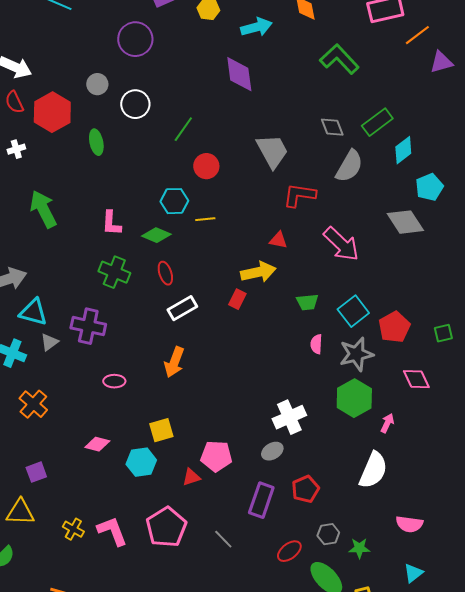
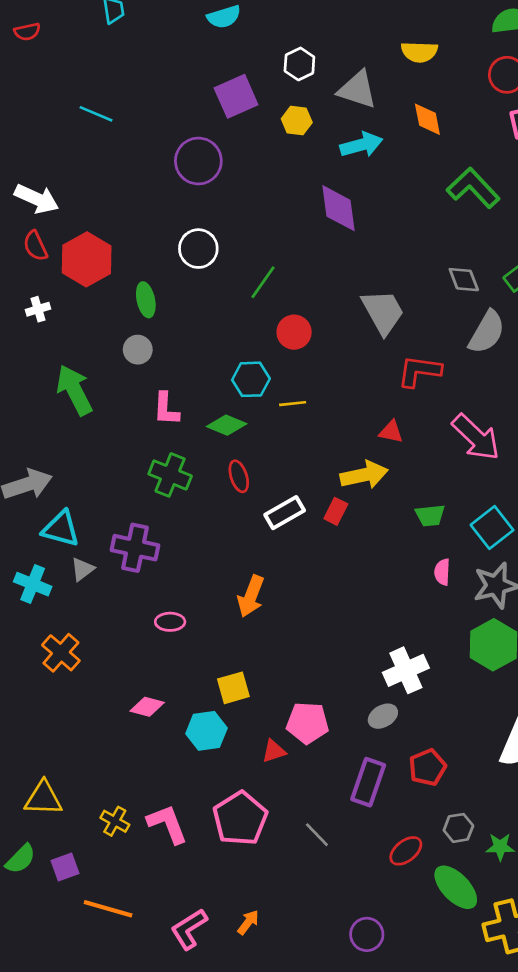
gray circle: (97, 84) -> (138, 350), moved
white rectangle: (182, 308) -> (285, 513), moved
purple square: (36, 472) -> (65, 867), moved

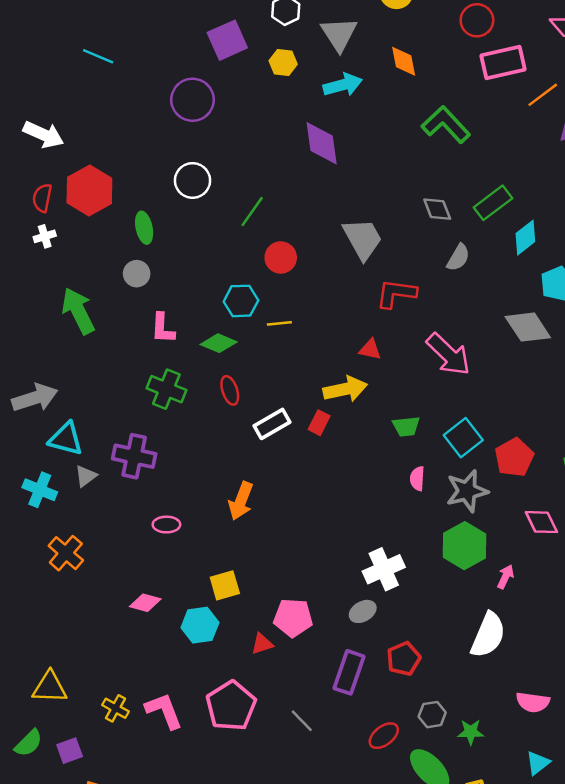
gray triangle: (357, 90) -> (339, 34), turned 39
red semicircle: (35, 246) -> (42, 198), moved, turned 36
gray semicircle: (487, 332) -> (458, 257), size x0.7

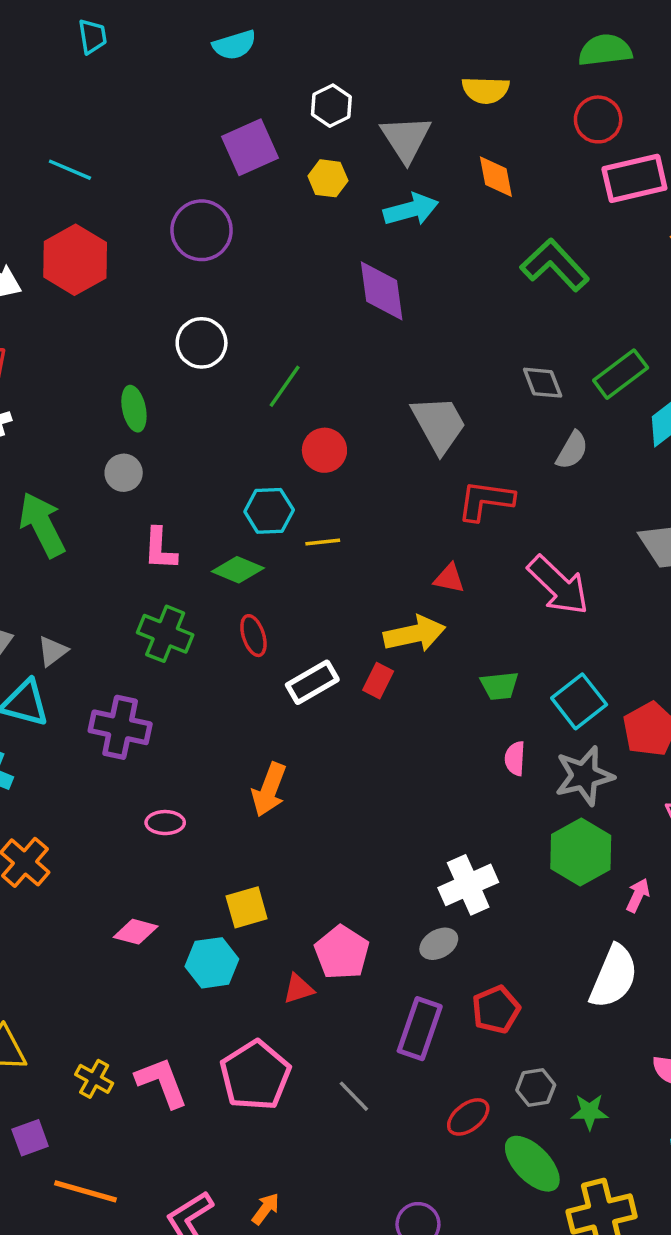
red hexagon: (89, 190) -> (75, 260), moved
gray triangle: (86, 476) -> (53, 651), moved
pink pentagon: (293, 618) -> (342, 952), turned 30

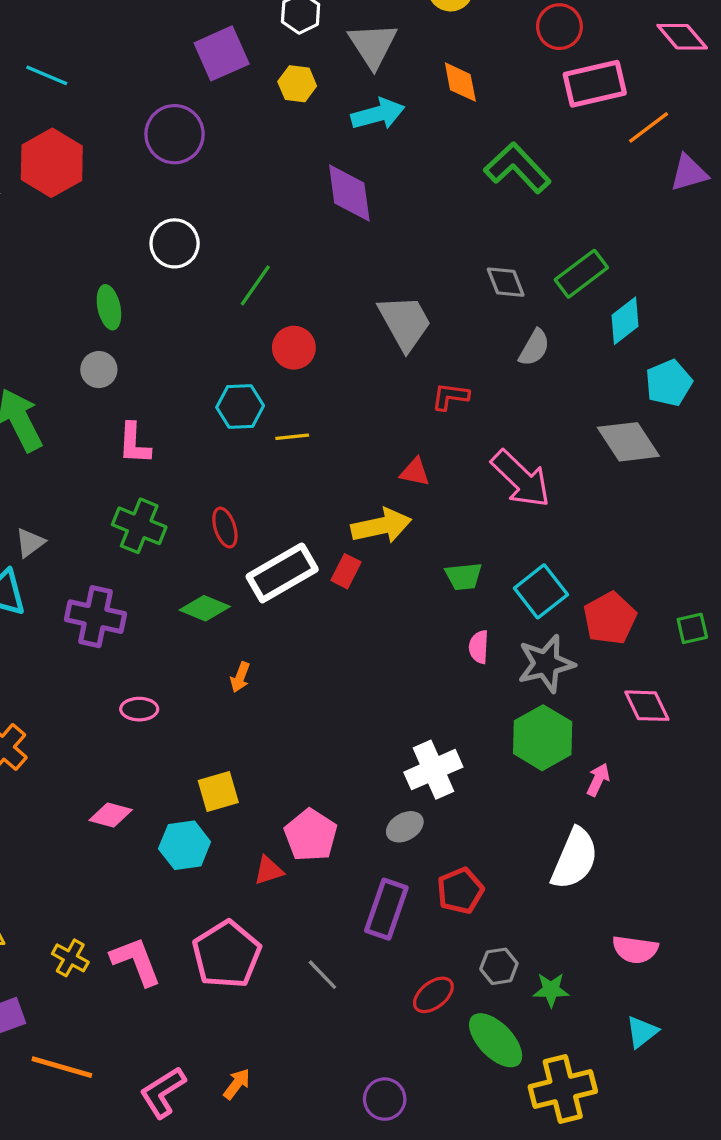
red L-shape: (486, 500) -> (450, 396), size x0.7
green diamond: (238, 570) -> (205, 608), moved
white rectangle: (312, 682) -> (282, 573), size x1.4
orange arrow: (269, 790) -> (240, 677), size x0.6

